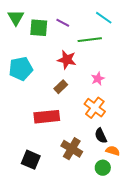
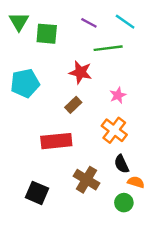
purple line: (63, 23) -> (89, 23), moved

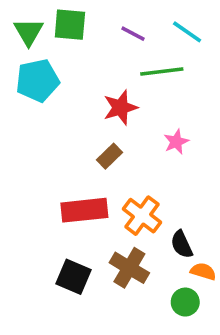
green square: (47, 34) -> (70, 25), moved
red star: (80, 72) -> (120, 108), turned -30
cyan pentagon: (25, 83) -> (38, 80), moved
orange cross: (114, 130) -> (142, 216), moved
black square: (37, 193) -> (74, 277), moved

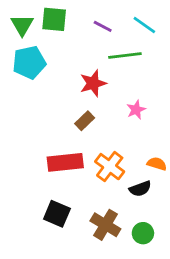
black semicircle: (182, 244) -> (140, 189), turned -85
brown cross: (129, 268) -> (105, 225), moved
orange semicircle: (203, 271) -> (157, 164), moved

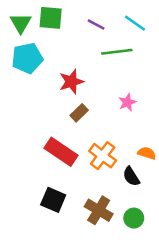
red star: (93, 83) -> (71, 82), moved
red rectangle: (65, 162) -> (61, 152), turned 40
black semicircle: (140, 189) -> (131, 176), turned 78

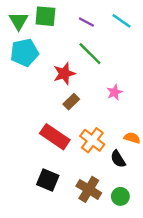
green line: (117, 52) -> (90, 54), moved, turned 52

